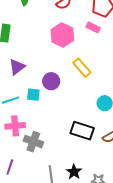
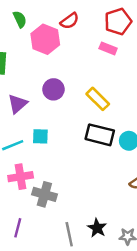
pink hexagon: (62, 35) -> (45, 39), moved
purple circle: (51, 81) -> (53, 89), moved
black rectangle: (82, 131) -> (100, 135), moved

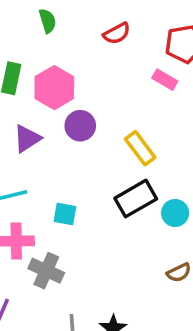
pink hexagon: (45, 39) -> (54, 88), moved
black rectangle: (100, 135) -> (136, 199), turned -52
cyan square: (40, 136) -> (65, 214), moved

